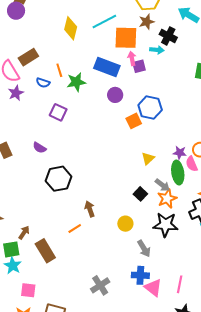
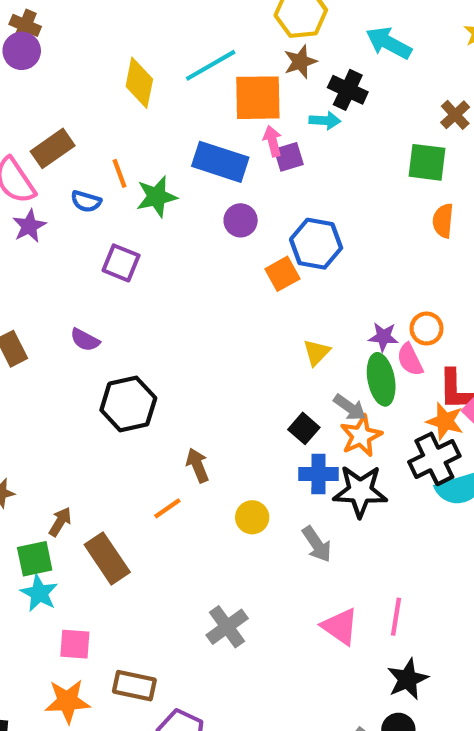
yellow circle: (125, 224) -> (252, 517), moved
blue cross: (140, 275) -> (318, 474), moved

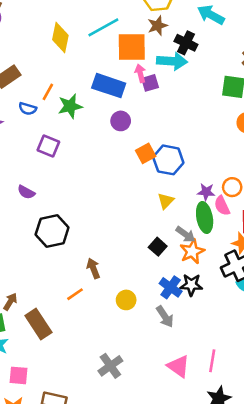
cyan arrow: (325, 121) -> (172, 61), size x1.6
orange line: (119, 173) -> (48, 92), turned 48
blue hexagon: (316, 244) -> (168, 160), moved
blue cross: (318, 474) -> (171, 287), moved, turned 35
black star: (360, 491) -> (191, 285), size x0.7

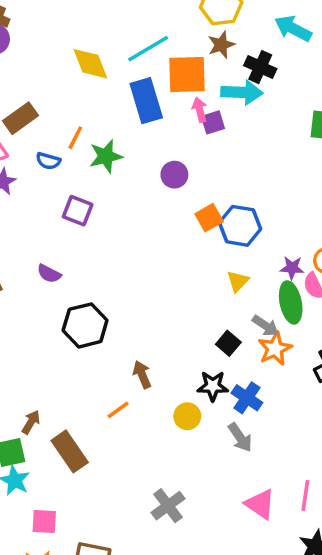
yellow diamond: (60, 37) -> (90, 64), turned -32
blue rectangle: (109, 86) -> (146, 101), moved, turned 56
black star: (191, 285) -> (213, 386), moved

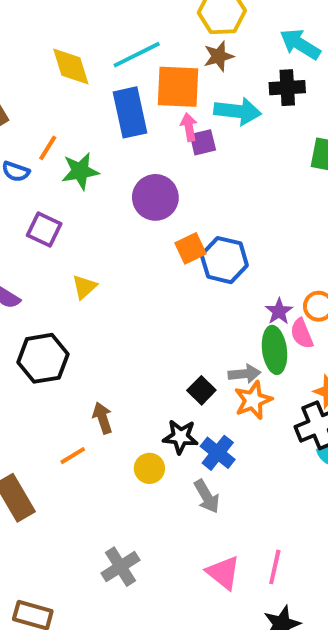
black cross: (260, 67) -> (287, 88), moved, turned -32
purple circle: (174, 175) -> (155, 197), size x1.5
purple star: (292, 268) -> (279, 311), turned 30
yellow triangle: (238, 281) -> (84, 287), moved
gray arrow: (265, 326) -> (244, 374), turned -44

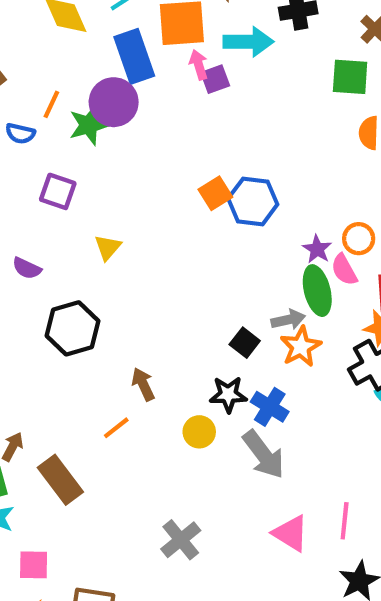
purple circle: (155, 197) -> (114, 102), moved
gray arrow: (207, 496) -> (264, 455), size x1.4

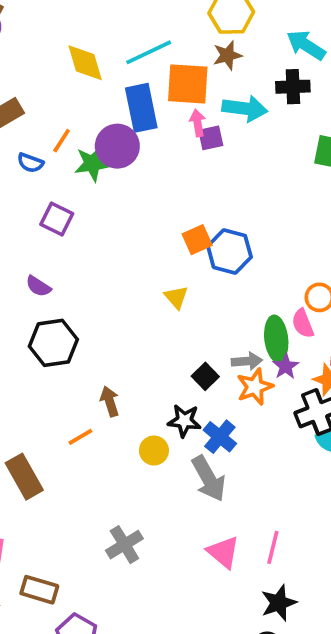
yellow triangle: (108, 247) -> (176, 297), moved, turned -30
purple star: (317, 249) -> (286, 366), moved
purple semicircle: (27, 268) -> (38, 286), moved

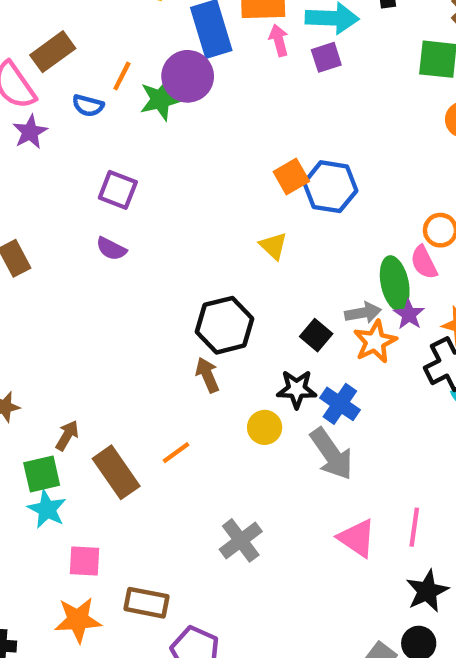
purple square: (211, 138) -> (326, 57), moved
purple square: (57, 219) -> (118, 190), moved
black hexagon: (53, 343) -> (225, 325), moved
orange line: (80, 437) -> (176, 453), moved

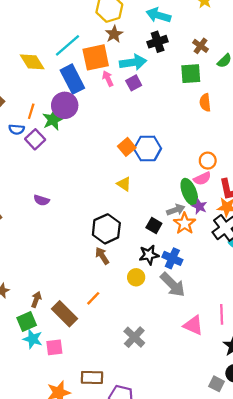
purple square: (118, 190) -> (35, 139), moved, turned 36
pink semicircle: (424, 262) -> (202, 179), turned -78
pink square: (84, 561) -> (54, 347), moved

